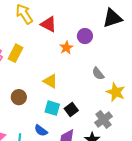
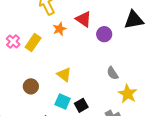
red triangle: (49, 24) -> (84, 19), moved
orange star: (66, 48) -> (60, 29), moved

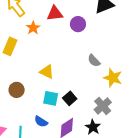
red triangle: (84, 19) -> (55, 13), turned -30

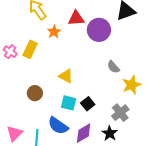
purple circle: (78, 24) -> (99, 30), size x1.5
yellow star: (113, 78) -> (132, 85), turned 30
blue semicircle: (41, 122) -> (58, 126), size x1.5

